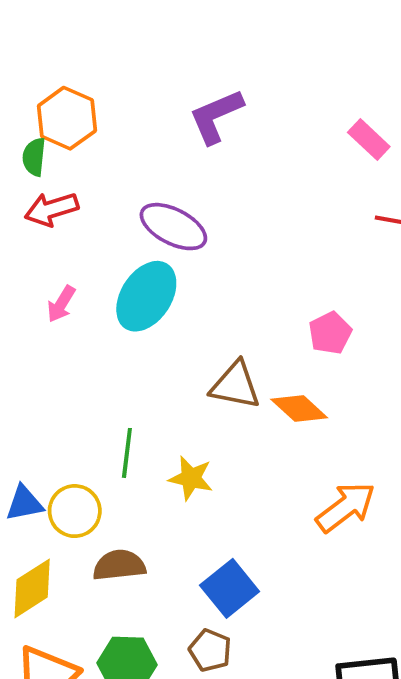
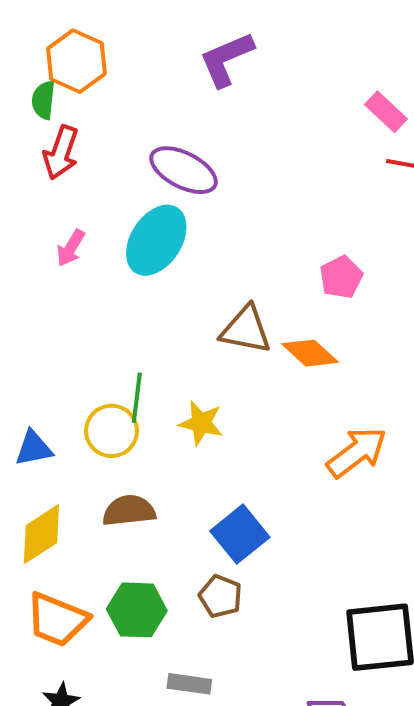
pink rectangle: (369, 139) -> (386, 112), moved
red arrow: (51, 209) -> (61, 153), turned -54
yellow circle: (75, 511) -> (112, 431), moved

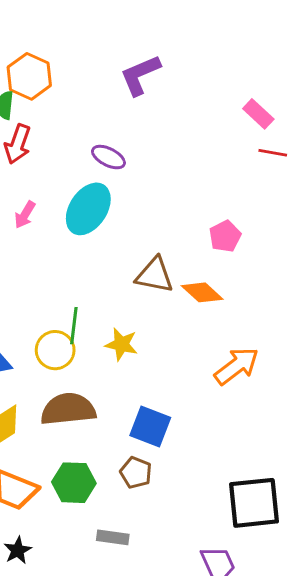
purple ellipse: (184, 170) -> (108, 157), size x0.7
brown semicircle: (129, 511) -> (68, 409), size x1.4
blue square: (240, 534) -> (150, 426), turned -30

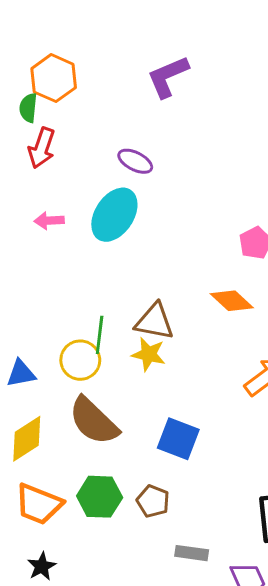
pink arrow: (25, 215) -> (49, 221), turned 56
brown triangle: (155, 275) -> (154, 322), moved
brown semicircle: (68, 409) -> (94, 421), turned -130
brown pentagon: (136, 473) -> (153, 501), moved
gray rectangle: (113, 537) -> (192, 553), moved

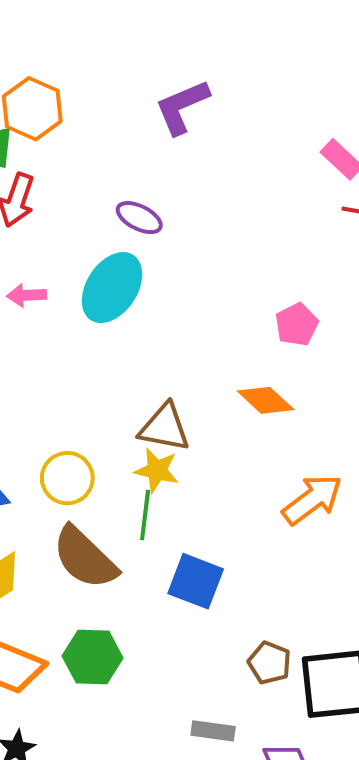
green line: (100, 335) -> (145, 515), moved
brown pentagon: (153, 501) -> (269, 663), moved

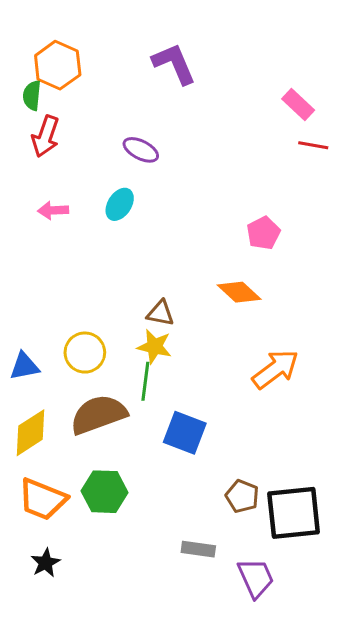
purple L-shape: (182, 107) -> (174, 64), turned 90
cyan ellipse: (112, 288) -> (120, 204), size x0.6
brown triangle: (164, 428) -> (160, 313), size x0.7
brown semicircle: (85, 558) -> (98, 415), turned 116

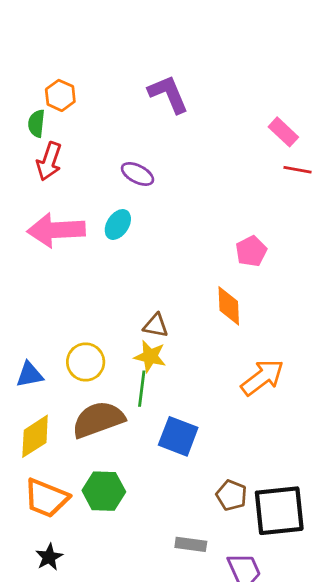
orange hexagon: (58, 65) -> (60, 95), size x0.7
pink arrow: (53, 210) -> (56, 230), size x2.0
orange diamond: (239, 292) -> (229, 306), turned 45

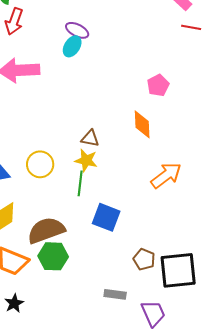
cyan ellipse: (118, 224) -> (72, 46), moved
brown semicircle: (98, 420) -> (46, 230), moved

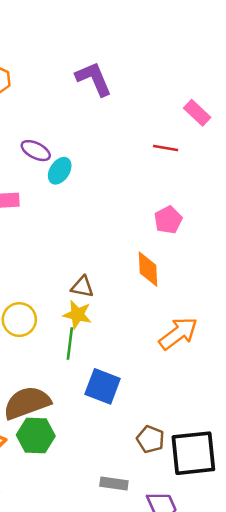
red line: (191, 27) -> (166, 148), moved
purple ellipse: (77, 30) -> (36, 151), moved

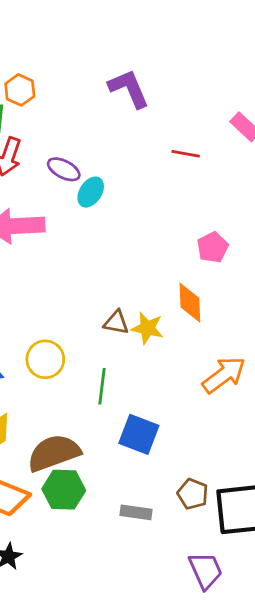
red line: (166, 148) -> (186, 154), moved
yellow star: (77, 314) -> (147, 328), moved
gray rectangle: (114, 483) -> (136, 512), moved

